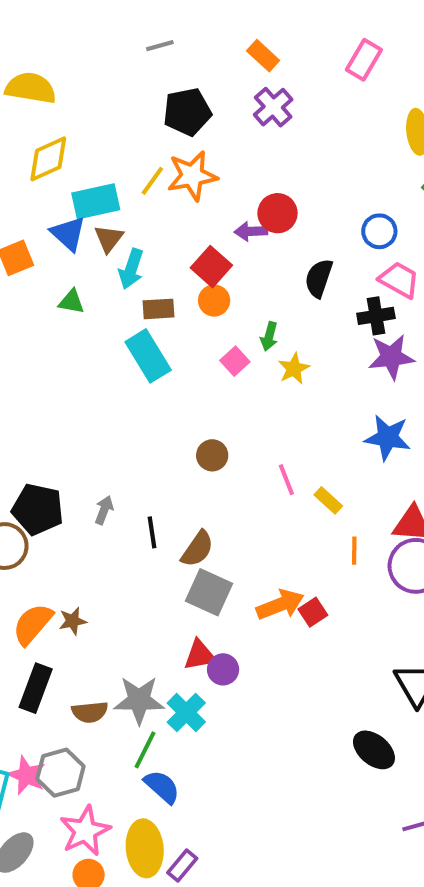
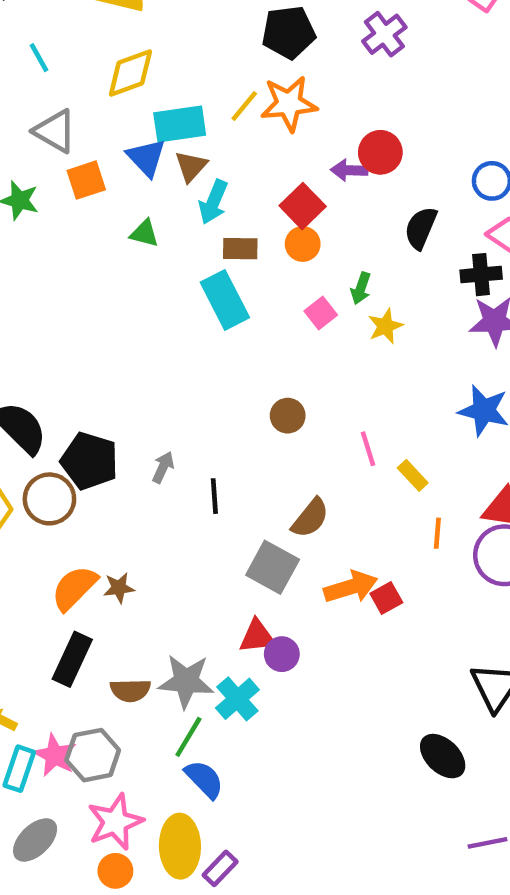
brown semicircle: (197, 549) -> (310, 518), moved

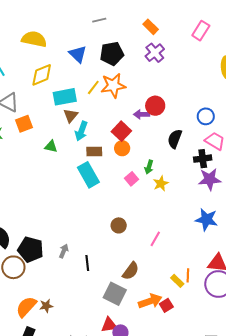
blue triangle: (146, 158) -> (78, 54), moved
pink line: (368, 449) -> (155, 239), turned 49
yellow rectangle: (413, 475) -> (177, 281), moved

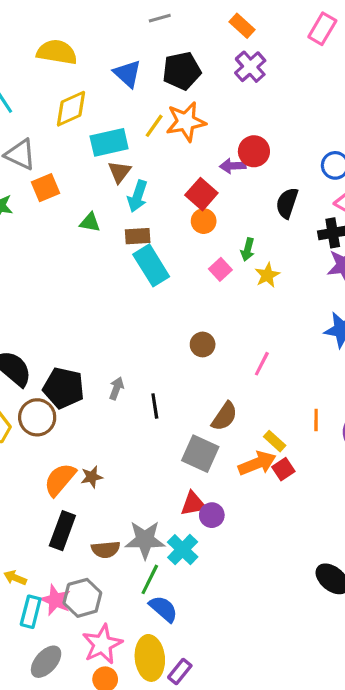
brown rectangle: (94, 151) -> (138, 236), moved
yellow rectangle: (177, 281) -> (275, 441), moved

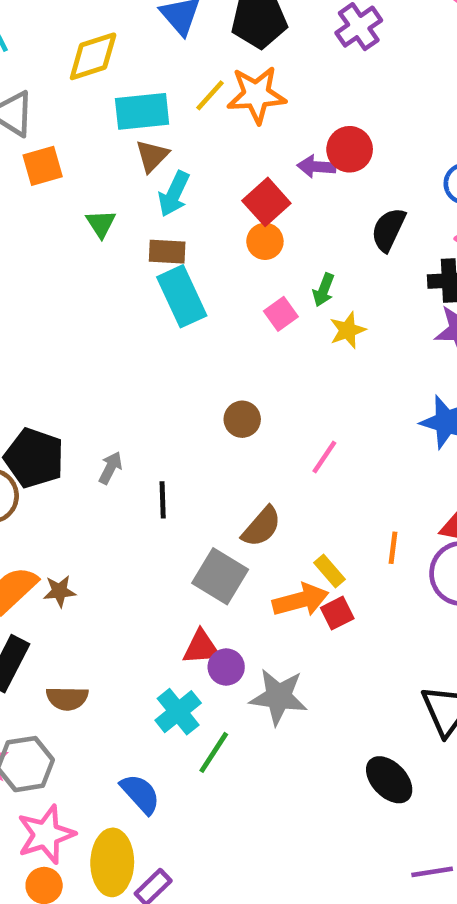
green triangle: (90, 222) -> (101, 224), turned 40
gray star: (145, 540) -> (278, 697), moved
green line: (150, 579) -> (214, 752), moved

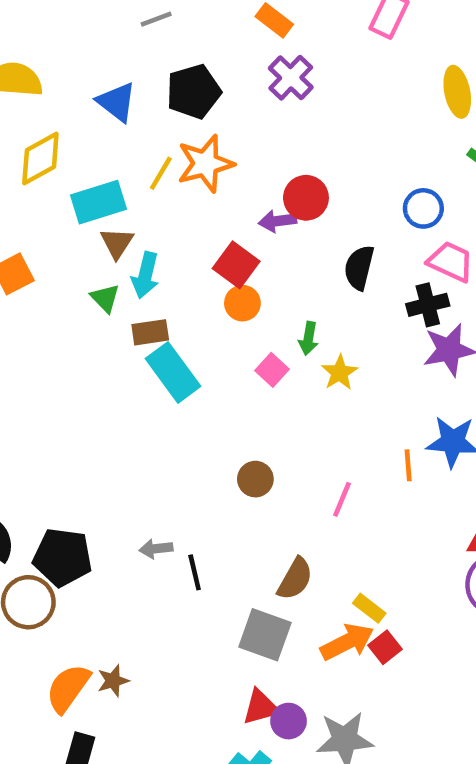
green triangle: (101, 224) -> (105, 298), moved
gray arrow: (110, 468) -> (156, 549), moved, turned -112
orange line: (393, 548) -> (408, 465), moved

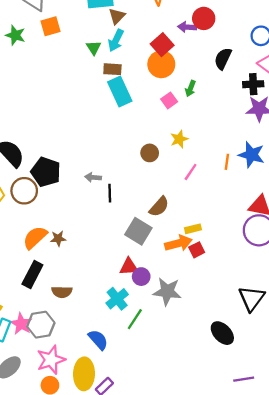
brown triangle: (117, 243) -> (117, 16), moved
orange circle: (242, 303) -> (161, 64), size x1.5
yellow star: (340, 373) -> (179, 139), moved
yellow rectangle: (369, 608) -> (193, 229), turned -63

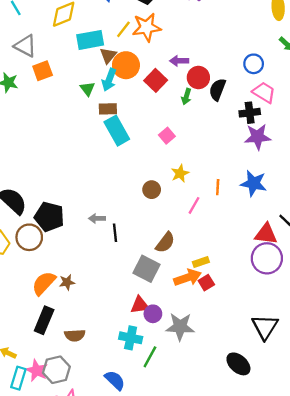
red circle: (204, 18) -> (198, 78), moved
orange circle: (161, 64) -> (126, 65), moved
green arrow: (190, 89) -> (186, 97), moved
orange line: (227, 162) -> (218, 187), moved
cyan cross: (117, 299) -> (131, 338), turned -35

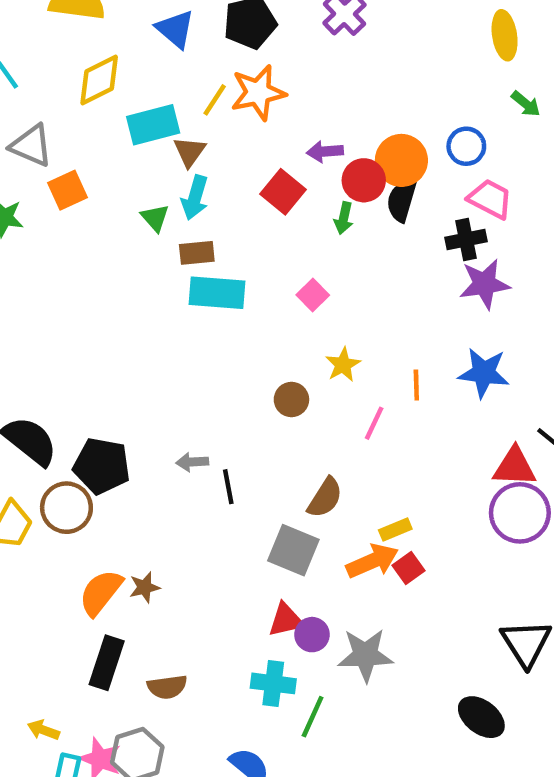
orange circle: (126, 65) -> (401, 160), moved
cyan rectangle: (117, 131) -> (217, 293), turned -52

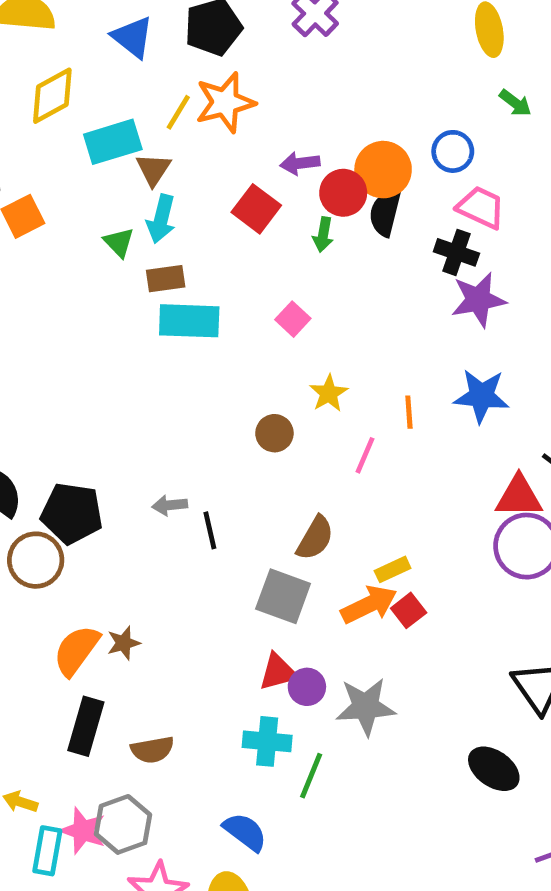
black cross: (466, 239) -> (456, 252), turned 33

